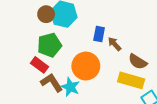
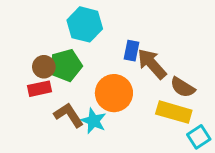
brown circle: (46, 14) -> (44, 67), moved
brown arrow: (114, 44) -> (152, 64), size x1.6
red rectangle: (39, 65) -> (39, 89), moved, turned -49

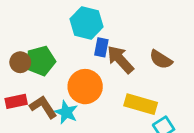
cyan hexagon: (85, 24) -> (86, 23), moved
brown semicircle: (183, 87) -> (161, 60), moved
red rectangle: (39, 89) -> (16, 101), moved

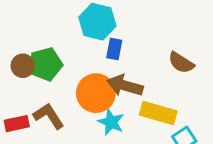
brown arrow: (120, 60) -> (125, 86), moved, turned -32
red rectangle: (16, 101) -> (17, 124), moved
cyan star: (66, 112) -> (111, 122), moved

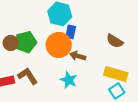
brown arrow: (125, 86) -> (78, 56), size x0.7
orange circle: (96, 93) -> (59, 45), moved
yellow rectangle: (158, 113) -> (116, 74), moved

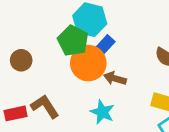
blue rectangle: (71, 32) -> (105, 45), turned 32
green pentagon: (26, 42) -> (73, 41), moved, turned -30

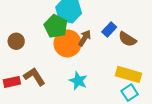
blue rectangle: (105, 45) -> (109, 29), moved
brown arrow: (115, 78) -> (85, 38), moved, turned 105

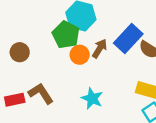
blue rectangle: (109, 29) -> (128, 38), size x1.6
orange circle: (67, 43) -> (80, 55), size x0.6

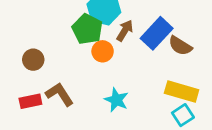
brown arrow: (100, 48) -> (125, 31), moved
brown circle: (20, 52) -> (33, 60), moved

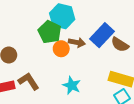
brown arrow: (125, 31) -> (77, 42), moved, turned 70

